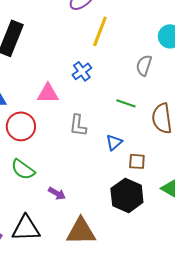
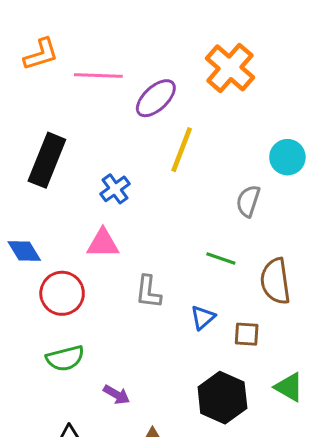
blue cross: (82, 71) -> (115, 189), moved
brown square: (137, 161) -> (247, 334), moved
green semicircle: (23, 169) -> (65, 358), turned -50

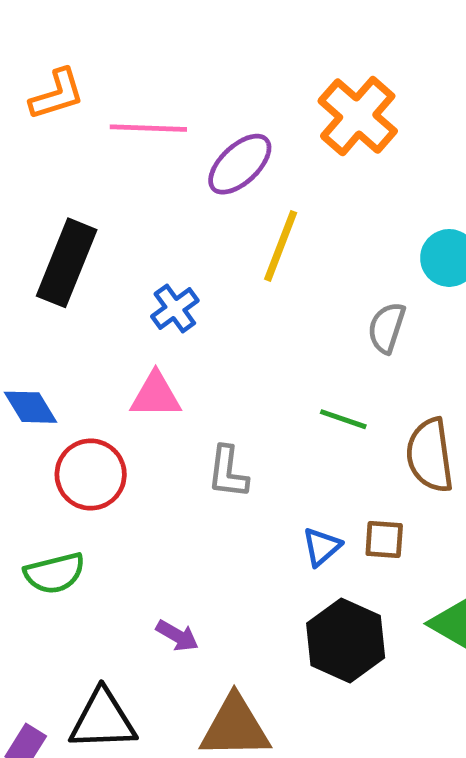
blue triangle: (203, 317) -> (322, 547), moved
green semicircle: (65, 358) -> (55, 573), moved

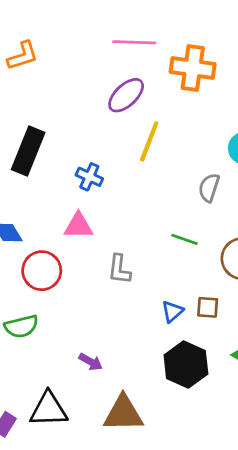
orange cross: (358, 116) -> (193, 68), turned -33
pink line: (148, 128) -> (134, 42), moved
blue cross: (175, 309) -> (89, 177), turned -30

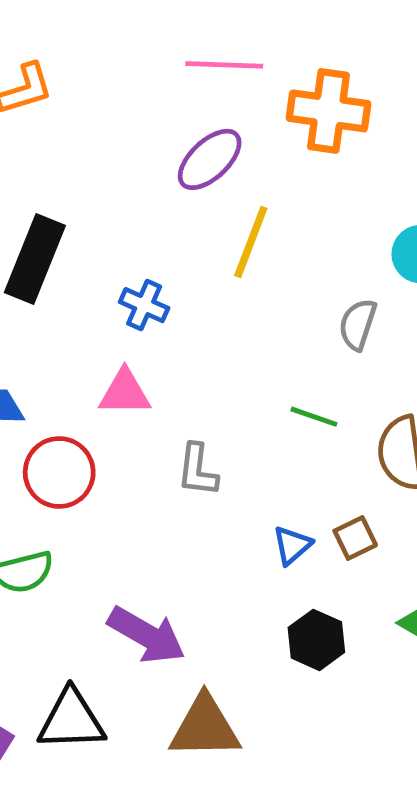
brown square: (208, 307) -> (355, 538), turned -30
purple arrow: (91, 362) -> (147, 635), size x1.8
black hexagon: (186, 364) -> (316, 640), size x0.7

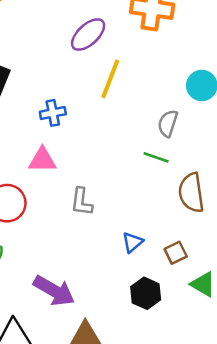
blue cross: (144, 305) -> (53, 113), turned -35
green line: (314, 417) -> (156, 157), moved
brown square: (355, 538) -> (176, 253), moved

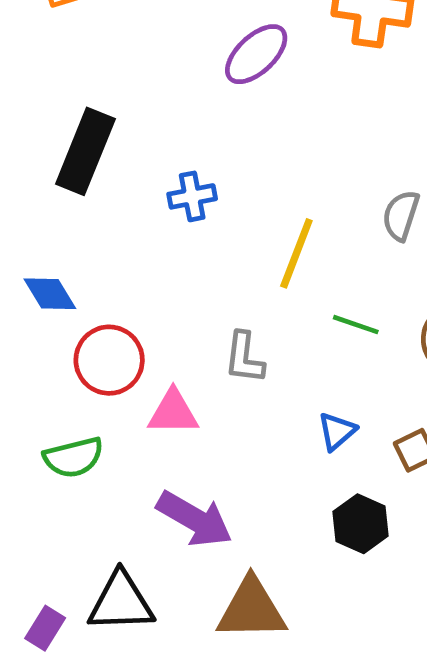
yellow line: (110, 79) -> (296, 253), moved
green line: (156, 157) -> (356, 325), moved
pink triangle: (42, 160) -> (173, 412), moved

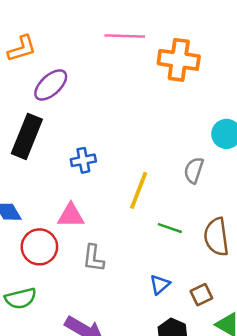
purple ellipse: (256, 54) -> (51, 85), moved
gray L-shape: (244, 358) -> (93, 258), moved
pink triangle: (173, 412) -> (71, 216), moved

